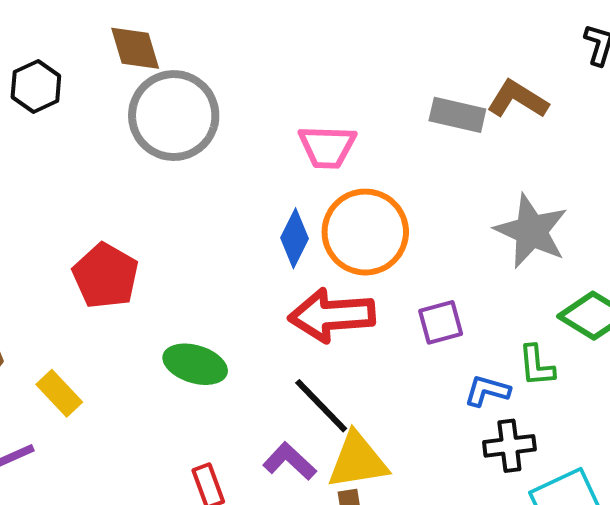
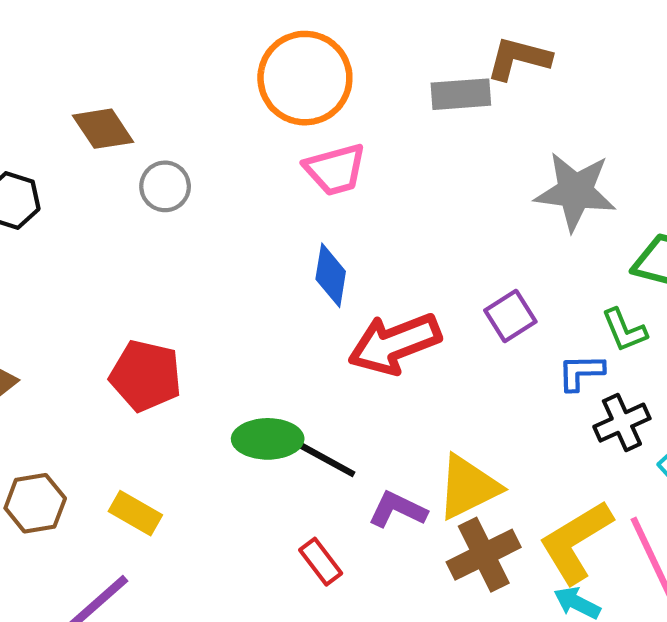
gray circle: (174, 116) -> (165, 186), size x0.5
orange circle: (365, 232) -> (305, 78), moved
black line: (321, 406) -> (321, 456), moved

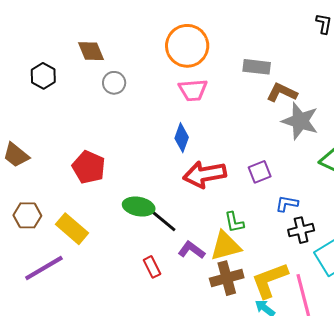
brown L-shape: (519, 58) -> (282, 92), moved
green L-shape: (624, 330) -> (234, 222), moved
yellow rectangle: (135, 513) -> (72, 229), size x1.4

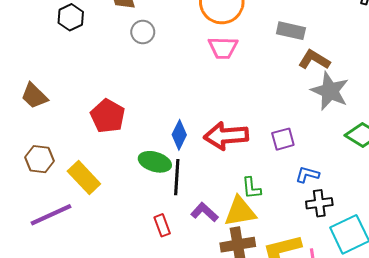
blue diamond: (182, 138) -> (179, 135), moved
black line: (161, 219) -> (177, 177), turned 48

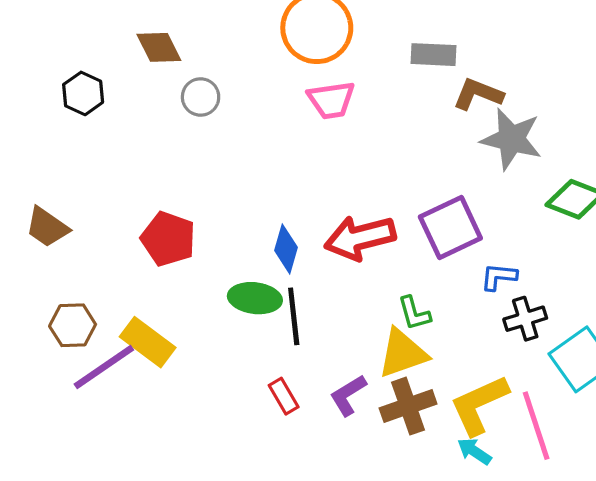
purple square: (283, 139) -> (450, 227), size x1.6
purple L-shape: (205, 212) -> (348, 395), moved, turned -64
purple line: (51, 215) -> (104, 367), moved

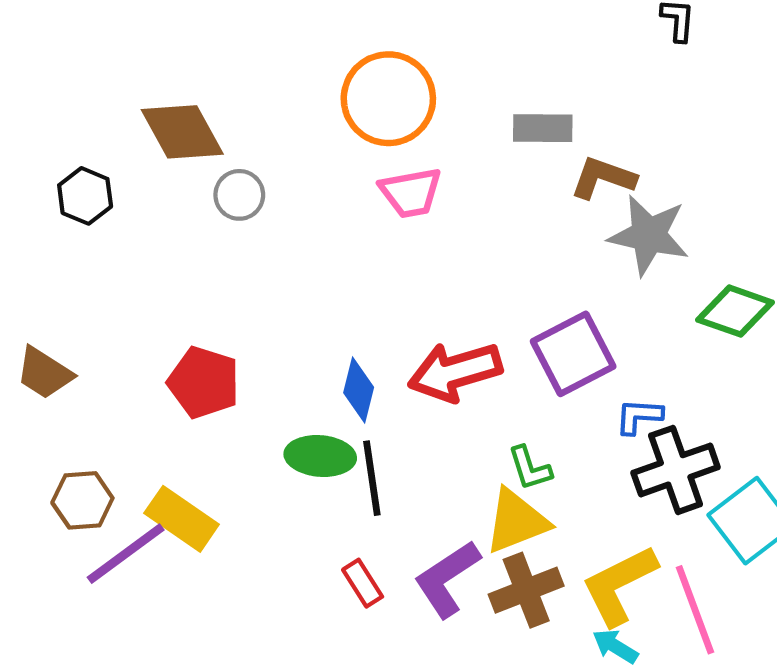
brown diamond: (159, 47) -> (182, 132), size x1.4
black cross: (525, 319) -> (676, 470), size x1.5
purple L-shape: (348, 395) -> (447, 579), size x1.4

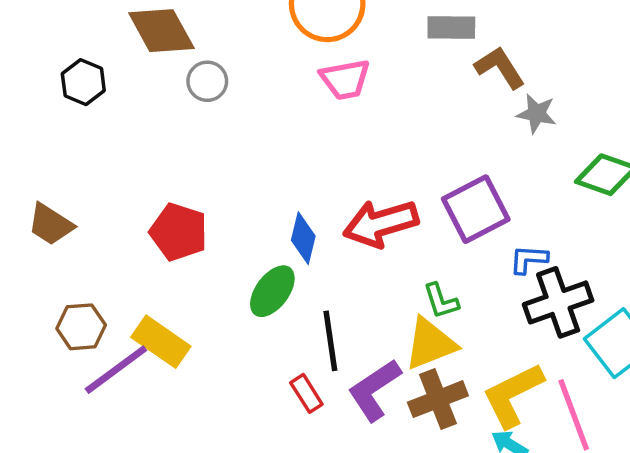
brown L-shape: (603, 178) -> (500, 67), turned 38
gray star: (649, 235) -> (537, 114), size x0.6
green ellipse: (320, 456) -> (272, 291), turned -58
black line: (372, 478) -> (330, 341), moved

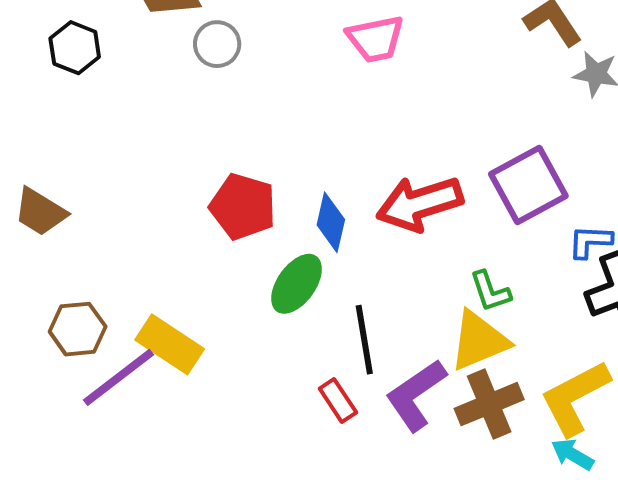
red pentagon: (179, 232) -> (243, 207), moved

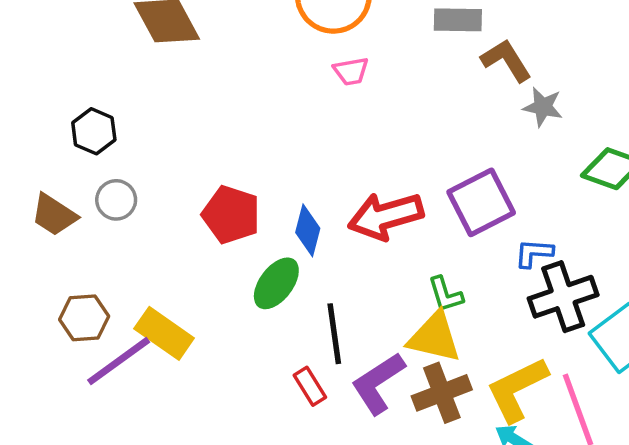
pink trapezoid: (376, 39) -> (351, 71), size x0.7
gray circle: (217, 44) -> (116, 200), moved
black hexagon: (75, 48) -> (94, 131), moved
yellow triangle: (479, 341) -> (434, 337), turned 34

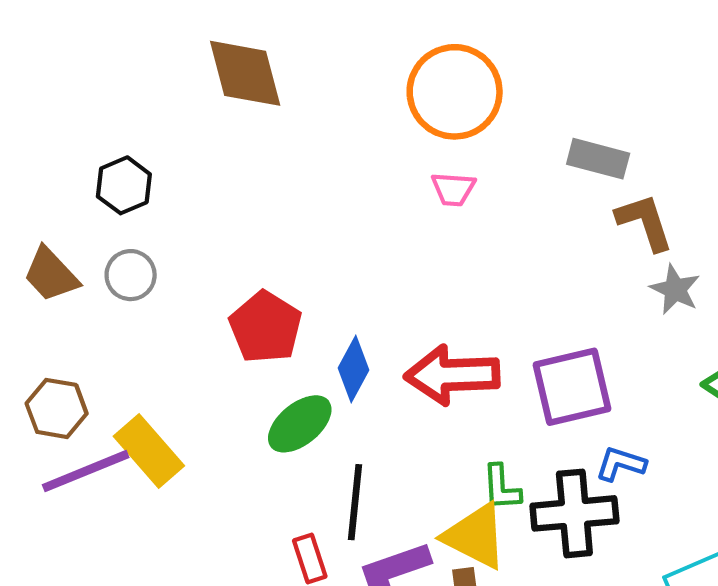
black cross: (563, 297) -> (574, 513), moved

